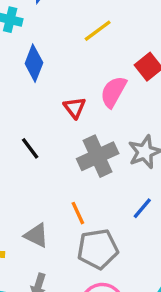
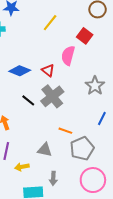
blue diamond: (34, 63) -> (20, 71), moved, turned -75
gray cross: (98, 156) -> (52, 96), moved
orange line: (78, 213) -> (65, 131), turned -32

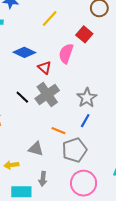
blue diamond: (20, 71) -> (24, 52), moved
gray star: (95, 86) -> (87, 98), moved
blue line: (102, 118) -> (85, 121), moved

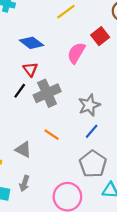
red triangle: (45, 68) -> (30, 69), moved
black line: (22, 97) -> (20, 91), turned 72
blue line: (85, 121) -> (92, 131), moved
gray pentagon: (74, 150) -> (93, 164), moved, turned -30

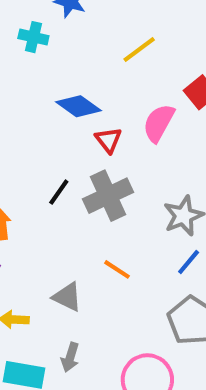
red triangle: (30, 69) -> (108, 140), moved

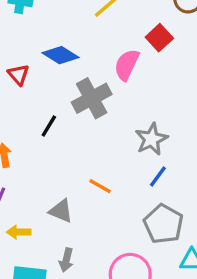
red triangle: (108, 140) -> (19, 75), moved
gray cross: (108, 196) -> (92, 98), moved

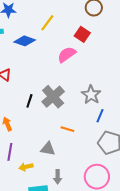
blue diamond: (61, 55) -> (25, 41), moved
pink semicircle: (127, 65) -> (67, 55), turned 42
gray cross: (92, 98) -> (53, 97), moved

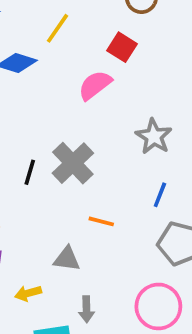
gray star: (91, 95) -> (154, 136), moved

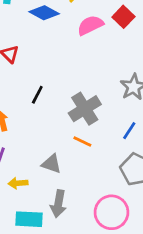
pink semicircle: (95, 85) -> (90, 25), moved
gray cross: (73, 163) -> (85, 109), moved
gray arrow: (86, 309) -> (58, 204), size x1.4

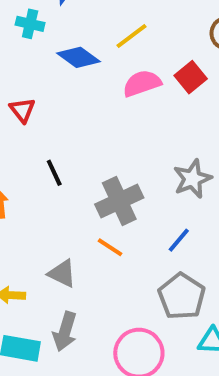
black line: (37, 95) -> (54, 173), turned -60

